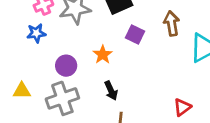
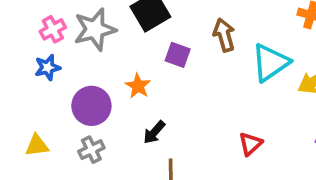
purple circle: (66, 66) -> (91, 106), size x1.4
black arrow: (111, 91) -> (154, 132), turned 72
gray cross: (62, 98) -> (91, 150), size x0.6

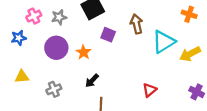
gray star: (95, 29) -> (59, 17), size x0.6
blue star: (48, 67) -> (19, 38), moved
purple circle: (91, 106) -> (56, 48), moved
yellow triangle: (37, 145) -> (22, 77), moved

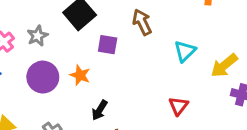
cyan triangle: (164, 42) -> (185, 51), moved, size x0.7
yellow arrow: (190, 54) -> (224, 65), moved

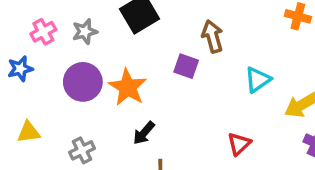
purple square: (108, 45) -> (186, 66), moved
orange star: (80, 75) -> (128, 87), size x1.5

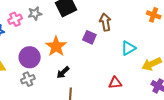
pink cross: (43, 32) -> (15, 19), moved
purple circle: (83, 82) -> (30, 57), moved
red triangle: (239, 144) -> (115, 83), turned 32

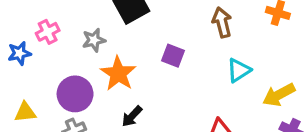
gray star: (35, 14) -> (94, 40), moved
brown arrow: (105, 22) -> (222, 22), moved

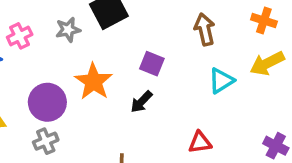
gray star: (94, 40) -> (68, 30), moved
yellow arrow: (279, 95) -> (267, 63), moved
black arrow: (132, 116) -> (141, 102), moved

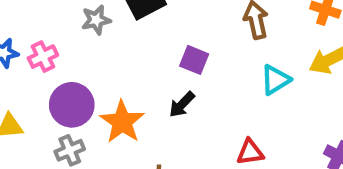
pink cross: (20, 36) -> (43, 57), moved
orange star: (94, 82) -> (122, 122), moved

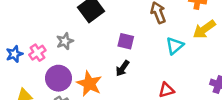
gray star: (96, 20) -> (65, 41), moved

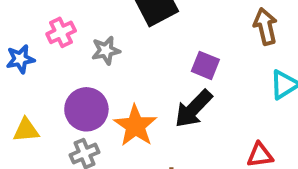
pink cross: (37, 53) -> (61, 32), moved
black arrow: (122, 68) -> (193, 109), size x1.5

